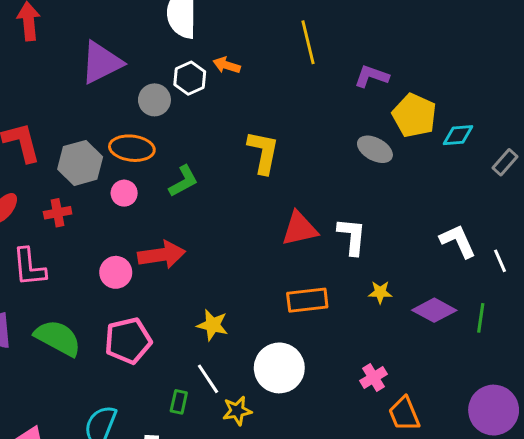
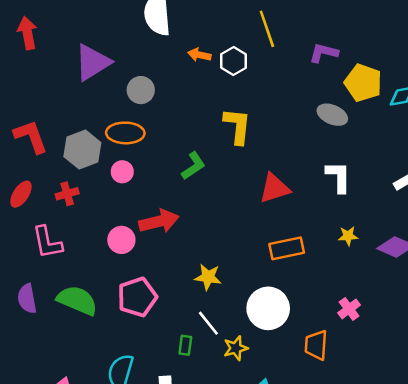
white hexagon: (190, 78) -> (234, 61), moved
green L-shape: (183, 181) -> (193, 166), moved
white L-shape: (352, 236) -> (338, 177), moved
orange trapezoid: (404, 414) -> (316, 345), moved, turned 32

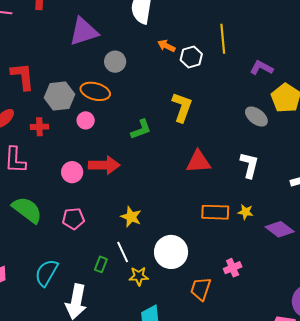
orange rectangle: (287, 248) -> (215, 212), moved
pink pentagon: (137, 297) -> (73, 219), size x0.7

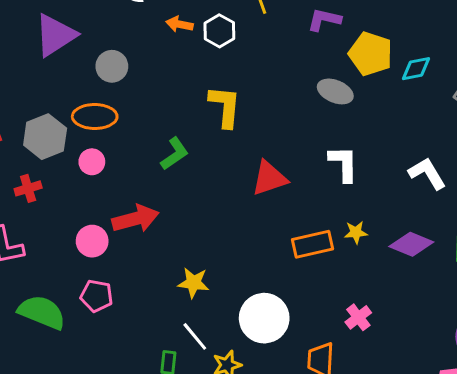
pink pentagon: (73, 219) -> (97, 296), moved, turned 30

